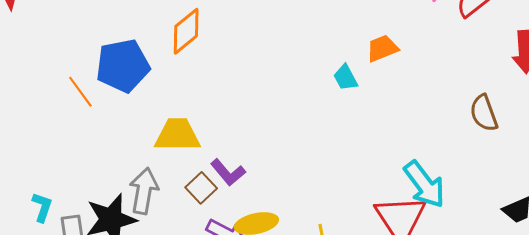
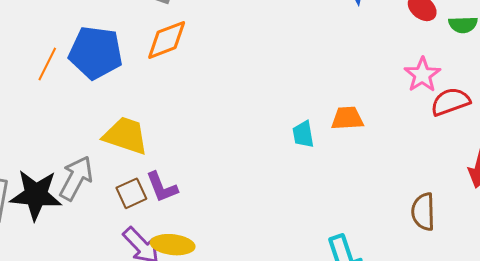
orange line: (80, 92) -> (47, 64), turned 44

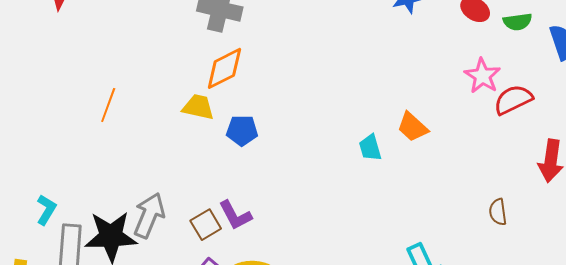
blue pentagon: (96, 53) -> (242, 130), moved, size x0.6
orange trapezoid: (347, 118) -> (412, 127), turned -128
yellow trapezoid: (126, 136) -> (198, 107), moved, size x0.7
brown semicircle: (423, 212) -> (498, 212), size x0.7

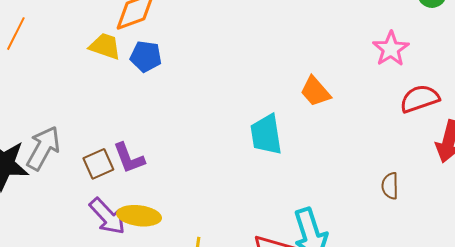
red semicircle: (513, 100) -> (420, 99), moved
blue pentagon: (242, 130) -> (146, 56), moved
cyan trapezoid: (370, 148) -> (266, 135), moved, size x1.5

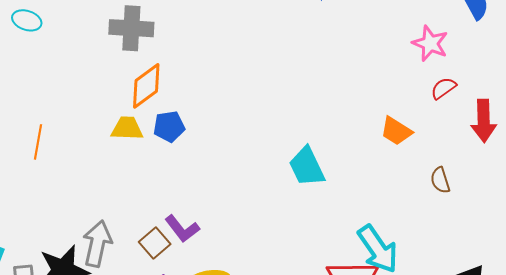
pink star: (391, 49) -> (430, 43), moved
orange trapezoid: (315, 91) -> (396, 131), moved
red semicircle: (420, 99) -> (444, 88), size x0.7

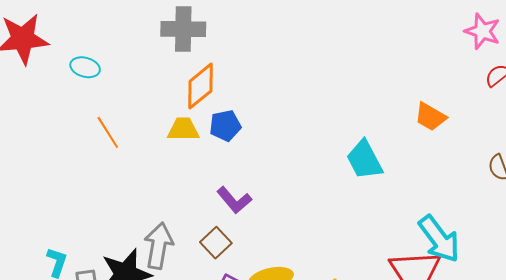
cyan ellipse: (27, 20) -> (85, 67), moved
orange trapezoid: (396, 131) -> (430, 117), moved
orange line: (38, 142) -> (108, 132), moved, turned -40
purple L-shape: (182, 229) -> (234, 200), moved

